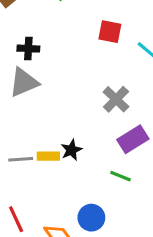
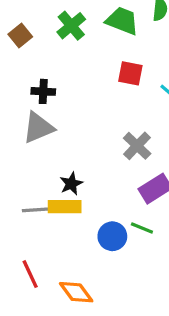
black star: (71, 150) -> (71, 184), moved
yellow rectangle: (48, 156) -> (65, 207), size x1.4
blue circle: (91, 218) -> (112, 236), moved

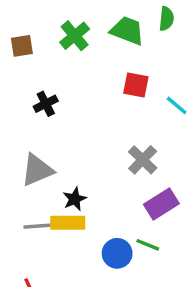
brown square: (20, 36) -> (22, 46), turned 30
black cross: (43, 91) -> (46, 104), turned -30
gray triangle: (38, 128) -> (37, 170), moved

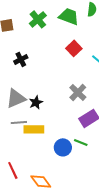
red square: (136, 85) -> (74, 48), turned 35
black star: (75, 199) -> (36, 102), moved
gray line: (37, 226) -> (19, 122), moved

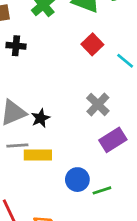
black cross: (21, 59) -> (16, 46), moved, turned 32
green line: (81, 142) -> (102, 190), moved, turned -40

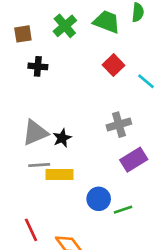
gray cross: (98, 104) -> (119, 125), turned 30

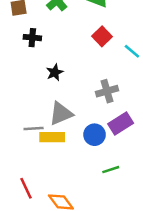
gray triangle: (35, 133) -> (61, 114), moved
black star: (62, 138) -> (55, 72), moved
blue circle: (99, 199) -> (95, 135), moved

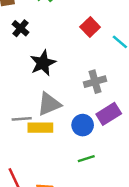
black cross: (32, 38) -> (21, 28), turned 35
black star: (55, 72) -> (43, 63), size x1.5
green line: (111, 170) -> (86, 159), moved

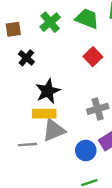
yellow rectangle: (40, 128) -> (44, 114), moved

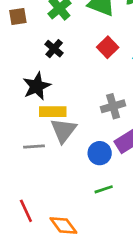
black cross: (26, 58) -> (54, 49), moved
black star: (48, 91) -> (37, 86), moved
gray triangle: (54, 130) -> (63, 130), turned -30

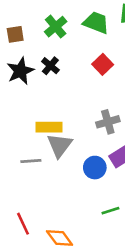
black star: (37, 86) -> (20, 71), moved
green line: (104, 189) -> (110, 211), moved

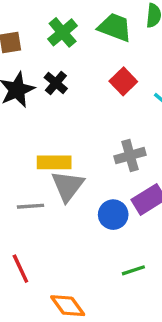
red line: (23, 224) -> (20, 269), moved

